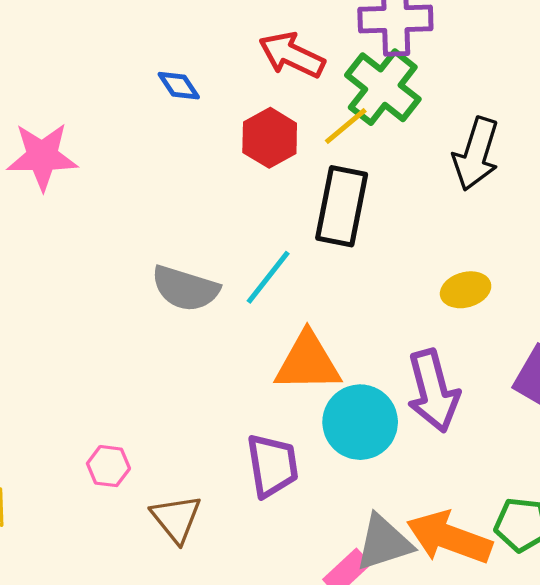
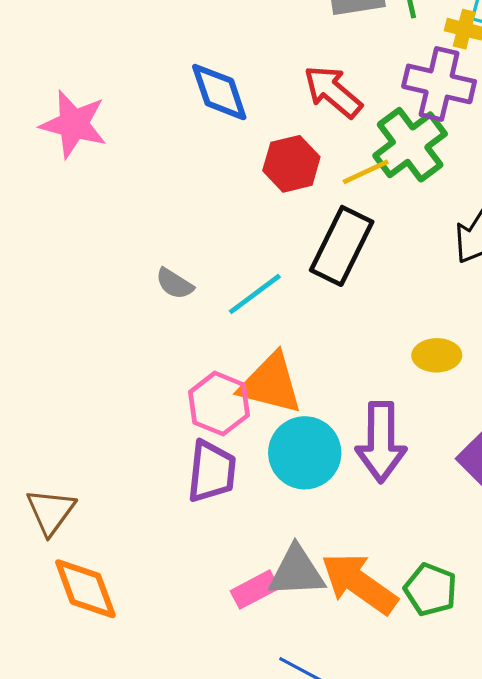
blue diamond: (179, 86) -> (219, 92), size x1.6
gray semicircle: (185, 288) -> (175, 284), size x0.6
pink hexagon: (108, 466) -> (219, 404), moved, size x1.5
brown triangle: (176, 519) -> (51, 511), moved

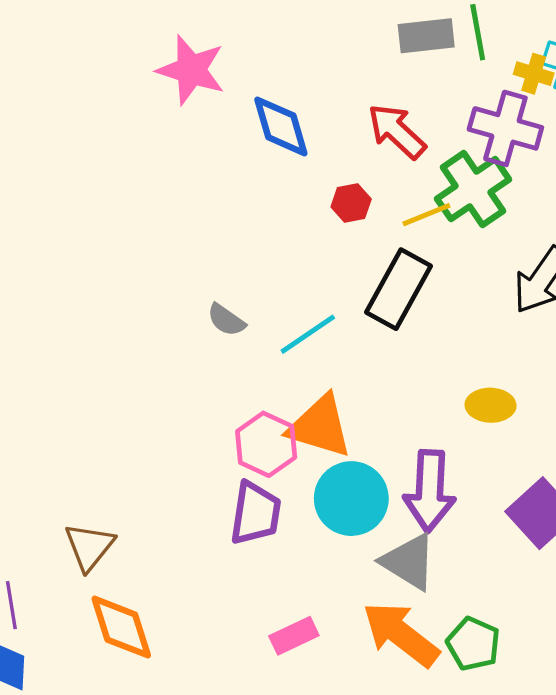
pink star: (74, 124) -> (191, 70), moved
red hexagon: (291, 164) -> (351, 203), size x0.7
gray triangle: (297, 572) -> (409, 562), moved, turned 32

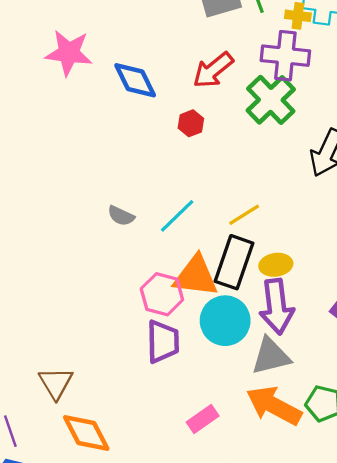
red arrow: (397, 131) -> (213, 70), turned -72
yellow line: (426, 215) -> (244, 215), moved
black rectangle: (398, 289) -> (234, 262), moved
yellow ellipse: (491, 405) -> (276, 265), moved
gray triangle: (409, 562) -> (271, 356), turned -36

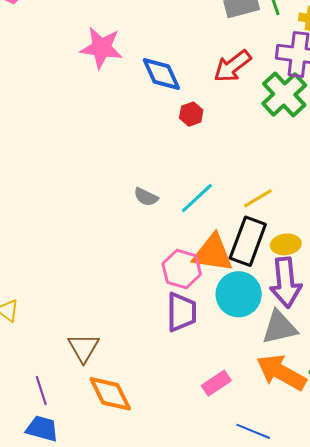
red hexagon: (191, 123) -> (191, 114), moved

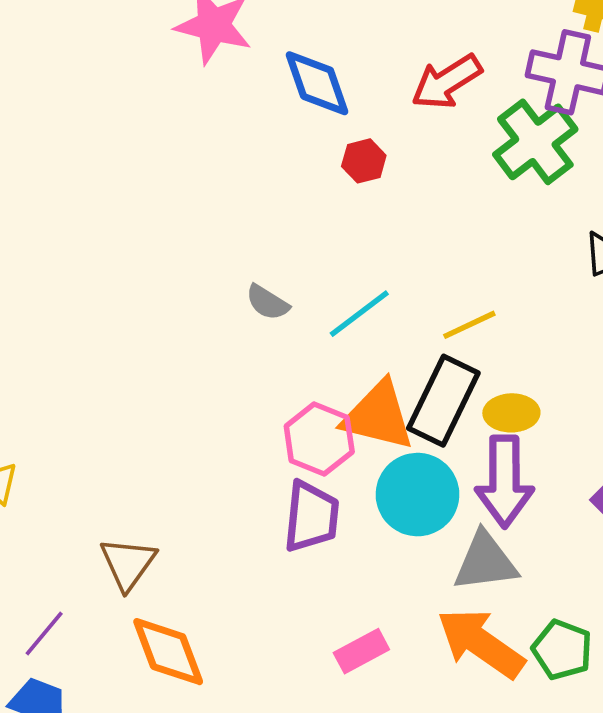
purple line: (41, 391) -> (44, 633), turned 52

